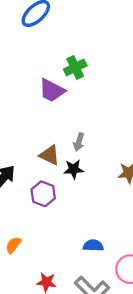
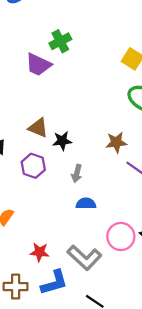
gray arrow: (79, 142) -> (77, 173), moved
blue semicircle: (93, 246) -> (86, 203), moved

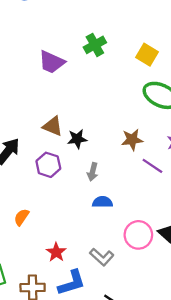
green cross: (60, 41) -> (95, 45), moved
red star: (40, 252) -> (56, 252), turned 30
gray L-shape: (84, 258) -> (102, 257), size x0.7

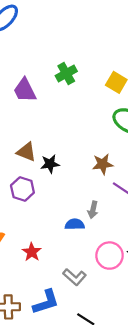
purple trapezoid: (52, 62) -> (25, 90), turned 40
gray arrow: (93, 172) -> (93, 210), moved
red star: (56, 252) -> (32, 252), moved

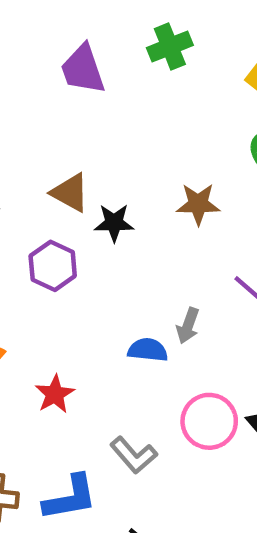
brown star: (103, 164) -> (198, 204), moved

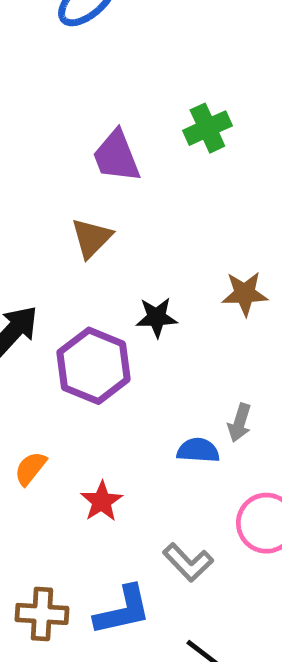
brown triangle: (70, 193) -> (91, 238), moved, turned 48
purple hexagon: (53, 266) -> (94, 366), size x1.4

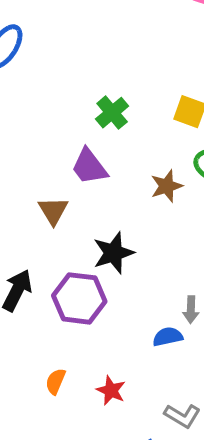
purple trapezoid: (116, 156) -> (89, 167), moved
brown star: (245, 294) -> (167, 186), moved
black star: (157, 317) -> (113, 253), size x1.4

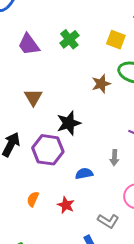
purple trapezoid: (89, 167) -> (29, 44), moved
blue semicircle: (168, 337) -> (84, 174), moved

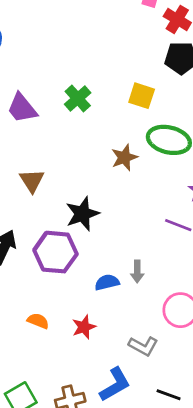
gray arrow: (114, 158) -> (137, 271), moved
orange semicircle: (33, 199) -> (38, 321), turned 91
red star: (66, 205) -> (84, 327), turned 30

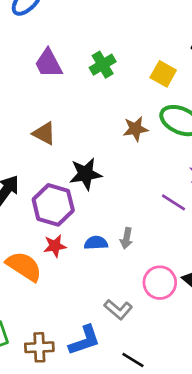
brown triangle: (32, 181) -> (44, 133), turned -40
orange semicircle: (38, 321) -> (24, 266), size x1.8
red star: (84, 327) -> (55, 246), moved

